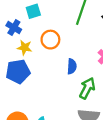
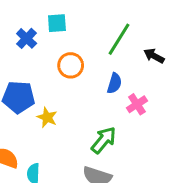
yellow star: (25, 48) -> (47, 117), moved
blue semicircle: (72, 66) -> (114, 83), moved

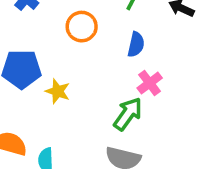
pink cross: (137, 104) -> (150, 83), moved

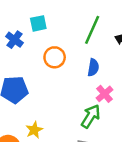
yellow star: (58, 91) -> (34, 130), moved, turned 30

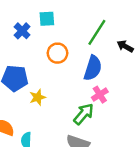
blue semicircle: (93, 67) -> (93, 68), size x1.5
yellow star: (34, 130) -> (38, 97), moved

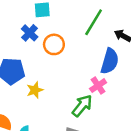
blue cross: (22, 31) -> (30, 33), moved
blue semicircle: (93, 68) -> (110, 61), moved

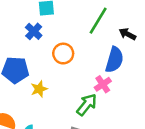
orange circle: (54, 44) -> (63, 54), moved

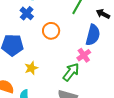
yellow star: (39, 89) -> (31, 68), moved

